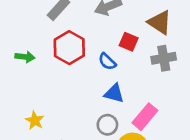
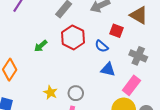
green arrow: (25, 57) -> (41, 46), turned 136
gray cross: (164, 58) -> (138, 56), moved, turned 36
gray circle: (107, 125) -> (76, 93), moved

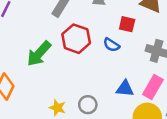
green arrow: (41, 46) -> (39, 54), size x1.6
blue triangle: (108, 69) -> (125, 88), moved

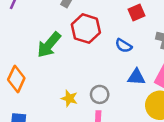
red square: (127, 24) -> (136, 12), turned -35
blue semicircle: (111, 45) -> (124, 46), moved

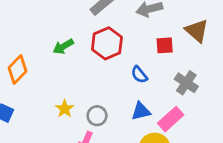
green arrow: (49, 45) -> (63, 46), size x0.7
blue triangle: (136, 77) -> (141, 111), turned -36

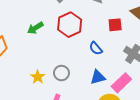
gray circle: (97, 116) -> (61, 73), moved

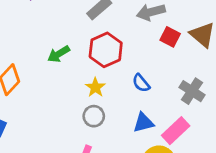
red square: (115, 25) -> (170, 37), moved, turned 32
yellow star: (38, 77) -> (95, 87), moved

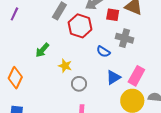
red hexagon: (106, 50) -> (80, 26), moved
yellow star: (95, 87) -> (65, 66), moved
gray cross: (192, 91) -> (124, 38), moved

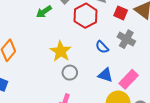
green arrow: (42, 50) -> (44, 12), moved
yellow star: (65, 66) -> (61, 51), size x1.5
blue triangle: (113, 77) -> (105, 75), turned 35

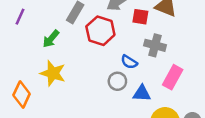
yellow star: (61, 51) -> (53, 73), moved
gray circle: (70, 73) -> (117, 81), moved
pink rectangle: (129, 79) -> (173, 77), moved

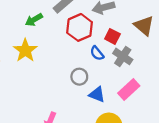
red square: (140, 17) -> (112, 36), moved
blue semicircle: (129, 62) -> (97, 53), moved

